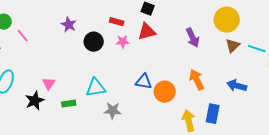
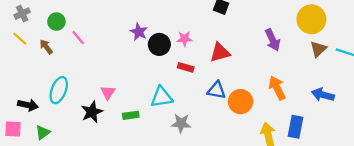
red rectangle: (117, 22) -> (186, 67), moved
purple star: (69, 25) -> (139, 32), moved
red triangle: (147, 32) -> (220, 52), moved
pink star: (123, 42) -> (185, 39), moved

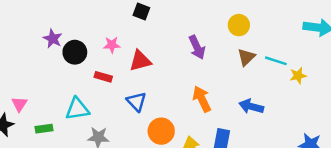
yellow circle: (311, 19) -> (239, 25), size x0.7
pink star: (185, 39) -> (112, 45), moved
blue triangle: (217, 90) -> (137, 102), turned 36
orange circle: (241, 102) -> (161, 131), moved

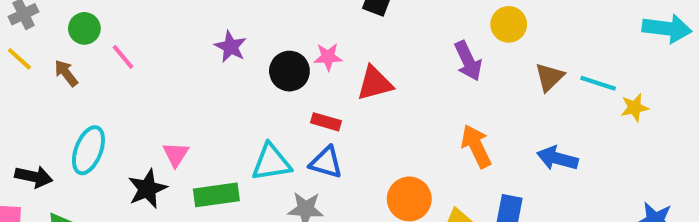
yellow circle: (239, 25) -> (509, 24), moved
black circle: (75, 52) -> (289, 71), moved
red rectangle: (103, 77) -> (326, 122), moved
blue triangle: (137, 102) -> (326, 162), moved, turned -30
green rectangle: (44, 129) -> (216, 195), size x1.5

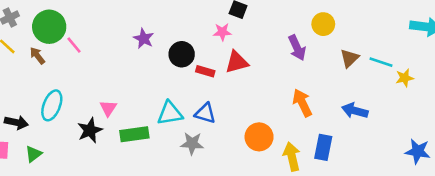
green circle: (84, 28) -> (49, 27), size x1.6
pink star: (328, 57) -> (222, 32), moved
red rectangle: (326, 122) -> (205, 71), moved

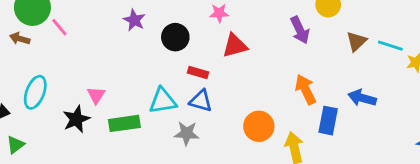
brown arrow: (37, 56) -> (20, 39), turned -36
red rectangle: (205, 71) -> (198, 73), moved
blue rectangle: (323, 147) -> (328, 121), moved

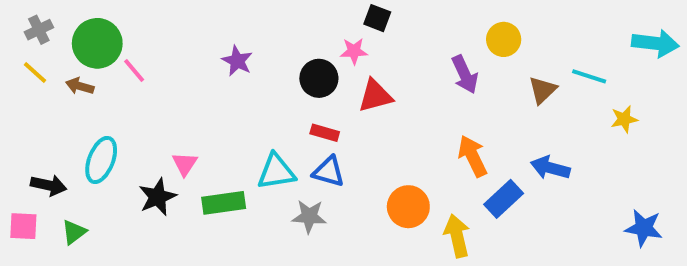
black circle: (175, 37) -> (319, 78), moved
cyan line: (390, 46) -> (589, 76), moved
blue rectangle: (328, 121) -> (504, 199), turned 36

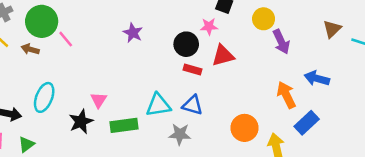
yellow circle: (504, 39) -> (264, 19), moved
brown triangle: (543, 90) -> (332, 29), moved
red rectangle: (325, 133) -> (193, 70), moved
blue arrow: (550, 168) -> (317, 78), moved

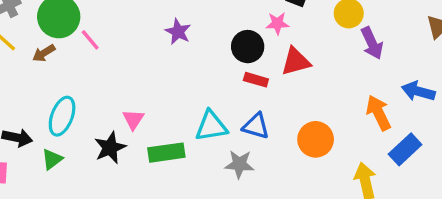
brown arrow: (30, 49) -> (44, 53), turned -48
orange circle: (244, 128) -> (316, 139), moved
green triangle: (26, 144) -> (52, 159), moved

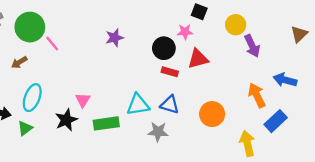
purple star: (178, 32) -> (115, 38), turned 30
brown arrow: (44, 53) -> (19, 62), moved

